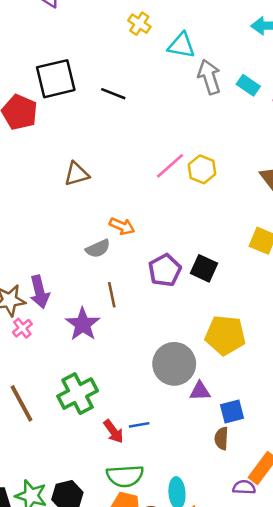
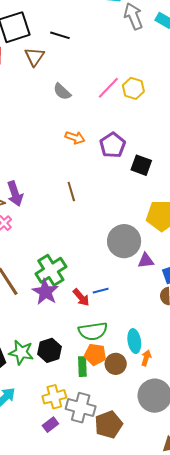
brown triangle: (77, 174) -> (34, 57), moved, turned -35
gray semicircle: (98, 249) -> (62, 92), moved, turned 72
purple pentagon: (165, 270) -> (113, 145), moved
purple star: (83, 324) -> (45, 292), moved

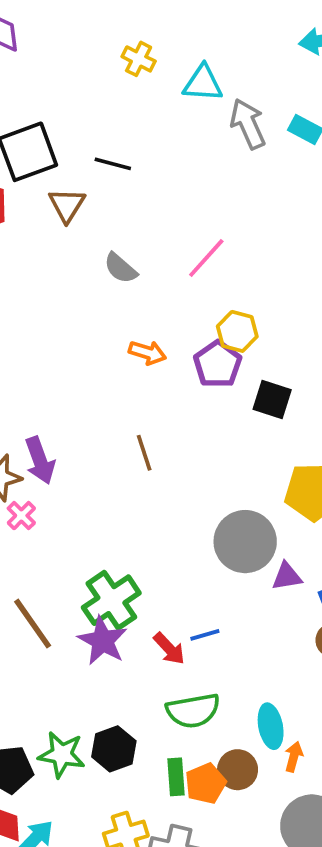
yellow hexagon: (133, 88) -> (237, 331), moved
orange pentagon: (95, 354) -> (206, 783), moved, turned -30

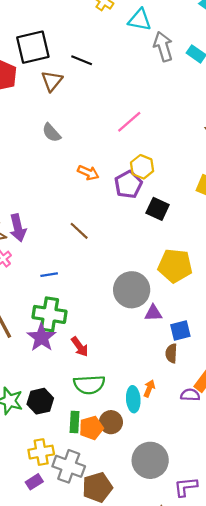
gray semicircle: (121, 268) -> (51, 133), moved
brown line: (144, 453) -> (79, 231), turned -36
green cross: (111, 600) -> (49, 314), turned 36
blue line: (205, 635) -> (49, 275), moved
orange arrow: (294, 757) -> (149, 388), moved

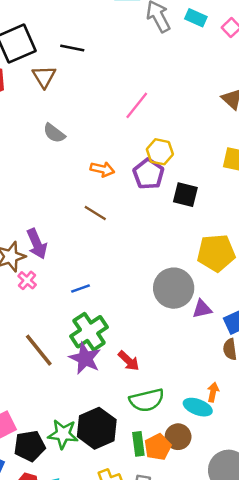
brown line: (79, 231) -> (95, 213), moved
green cross: (49, 314) -> (89, 332), turned -32
cyan ellipse: (133, 399) -> (198, 407), turned -55
black hexagon: (40, 401) -> (97, 428), size x1.4

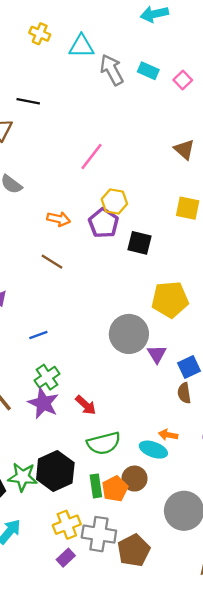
purple triangle: (202, 309) -> (157, 354), turned -48
green cross: (89, 332) -> (47, 377), size x0.7
orange arrow: (213, 392) -> (168, 435), turned -90

